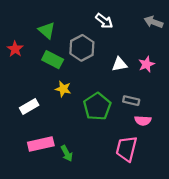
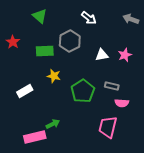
green triangle: (47, 30) -> (40, 16), moved
green rectangle: (53, 60) -> (45, 51), turned -30
pink rectangle: (41, 144) -> (35, 137), moved
green arrow: (67, 153) -> (53, 124), moved, turned -88

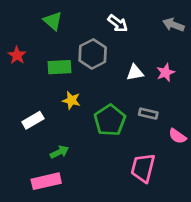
pink semicircle: (122, 103) -> (177, 136), moved, turned 32
green arrow: (53, 124) -> (59, 152), moved

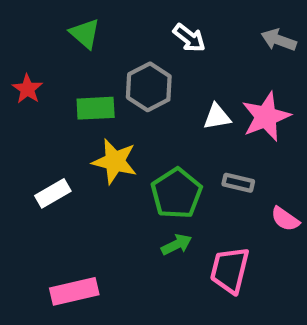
pink star: (165, 72) -> (266, 117), size x1.6
yellow star: (71, 100) -> (115, 161), size x1.5
green arrow: (59, 152) -> (176, 245), moved

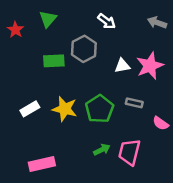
green triangle: (85, 34) -> (48, 19), turned 30
red star: (27, 89) -> (15, 30), moved
yellow star: (115, 161) -> (65, 109), moved
green arrow: (176, 245) -> (102, 150), moved

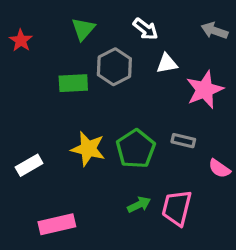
green triangle: (48, 19) -> (83, 29), moved
white triangle: (122, 66) -> (167, 63), moved
white rectangle: (30, 109) -> (29, 165), moved

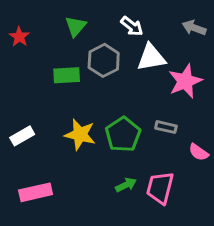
white triangle: (167, 63) -> (151, 57), size x1.5
white rectangle: (29, 165) -> (22, 136), moved
pink rectangle: (57, 224) -> (36, 192), moved

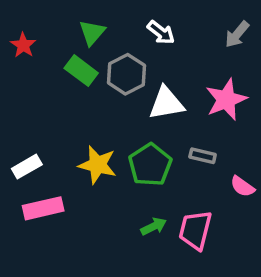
gray arrow: (194, 28) -> (237, 34), turned -70
white triangle: (151, 57) -> (166, 103), moved
green rectangle: (67, 75) -> (81, 71), moved, turned 40
pink rectangle: (36, 192) -> (43, 208), moved

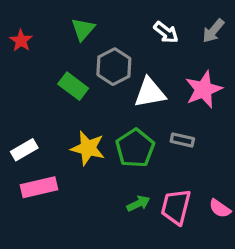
white arrow: (161, 33) -> (166, 32), moved
green rectangle: (81, 71) -> (73, 86), moved
pink semicircle: (242, 187) -> (220, 208), moved

